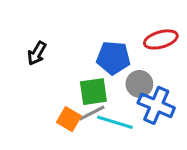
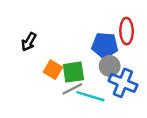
red ellipse: (161, 39) -> (127, 31), turned -75
blue pentagon: (113, 58) -> (105, 45), moved
orange square: (69, 119) -> (53, 70), moved

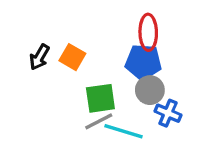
red ellipse: (127, 31) -> (148, 32), moved
orange square: (53, 70) -> (72, 57), moved
blue cross: (123, 83) -> (168, 113), size x0.7

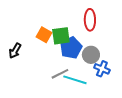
black arrow: (39, 57) -> (15, 51), moved
blue pentagon: (143, 62) -> (71, 48), moved, turned -30
green square: (100, 98) -> (61, 36), moved

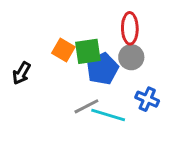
gray circle: (91, 55) -> (131, 57), moved

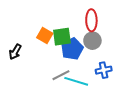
blue cross: (147, 99) -> (104, 70), turned -35

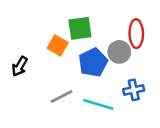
red ellipse: (91, 20) -> (136, 34), moved
green square: (62, 37) -> (80, 28), moved
gray line: (61, 75) -> (62, 96), moved

